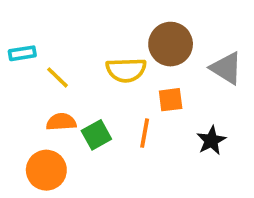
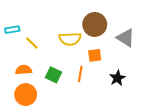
orange semicircle: (61, 122) -> (24, 70), moved
green square: (96, 135) -> (53, 75), turned -35

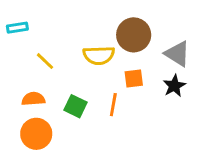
cyan rectangle: (12, 30) -> (17, 28), moved
black star: (117, 78) -> (174, 86), moved

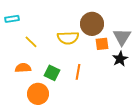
gray triangle: (177, 54) -> (122, 37), turned 30
orange square: (134, 79) -> (102, 44), moved
orange circle: (36, 134) -> (38, 94), moved

